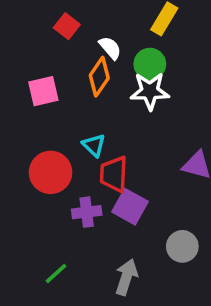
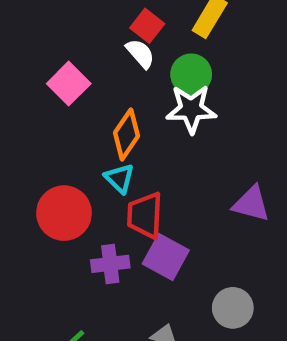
red square: (67, 26) -> (147, 26), moved
orange diamond: (99, 77) -> (126, 134), moved
pink square: (43, 91) -> (69, 84), moved, turned -32

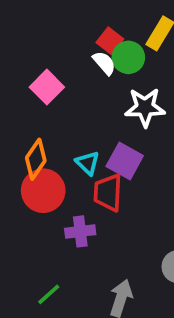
green circle: (191, 74) -> (128, 57), moved
orange diamond: (126, 134) -> (36, 159), moved
purple square: (166, 257) -> (125, 161), moved

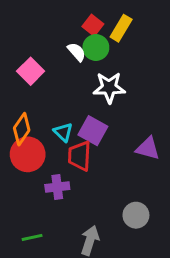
red square: (110, 41) -> (93, 25), moved
green line: (49, 294) -> (32, 237), turned 30

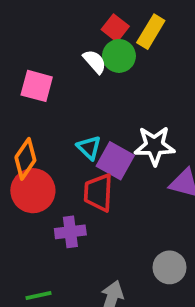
pink square: (31, 71) -> (37, 86), turned -30
white star: (109, 88) -> (155, 146), moved
cyan triangle: (63, 132) -> (89, 148), moved

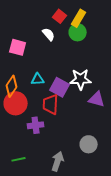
green circle: (119, 56) -> (78, 32), moved
cyan triangle: (89, 148) -> (38, 79), moved, turned -48

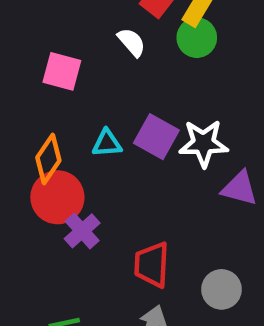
purple square: (60, 87) -> (156, 137), moved
red trapezoid: (51, 104) -> (152, 265), moved
purple cross: (36, 125) -> (82, 231), moved, turned -35

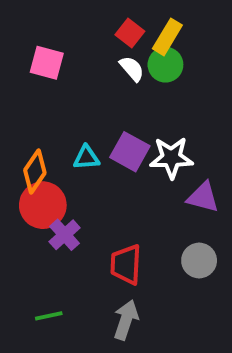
white semicircle: (132, 42) -> (132, 69), moved
pink square: (62, 71) -> (47, 63), moved
gray circle: (221, 289) -> (199, 261), moved

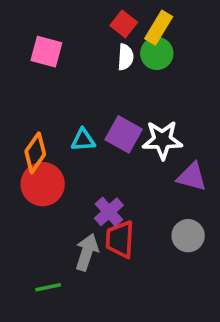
white semicircle: (132, 69) -> (125, 57), turned 45
purple cross: (65, 235) -> (109, 212), moved
gray arrow: (126, 320) -> (87, 252), moved

